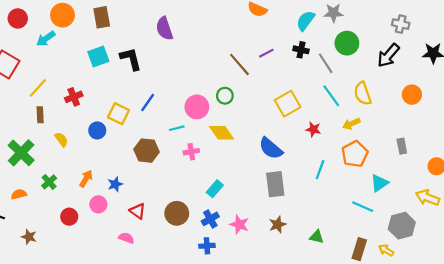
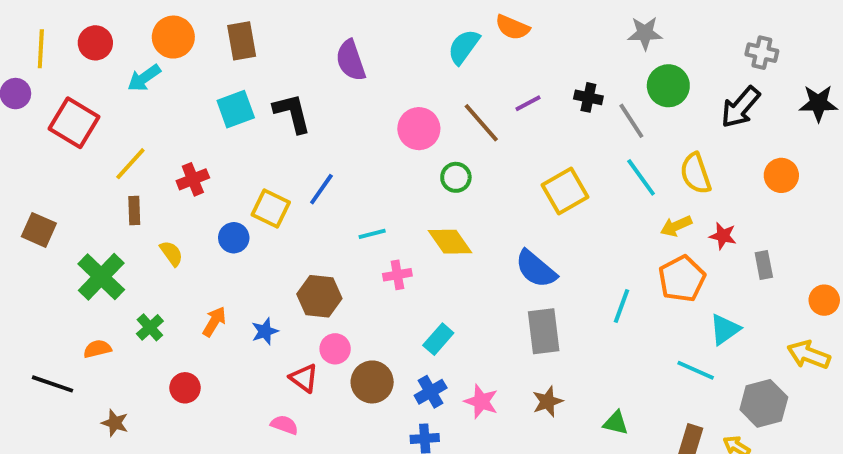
cyan semicircle: (305, 21) -> (464, 47), moved
pink circle: (197, 107) -> (419, 129), moved
red star: (313, 129) -> (723, 236), moved
brown hexagon: (146, 151) -> (319, 296), moved
pink circle: (98, 204) -> (335, 349), moved

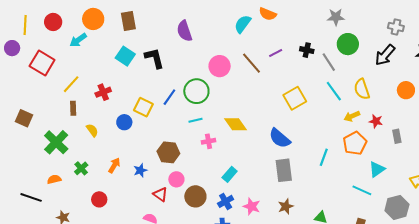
cyan square: (236, 109) -> (125, 56), turned -36
green circle: (456, 177) -> (196, 91), moved, size x1.6

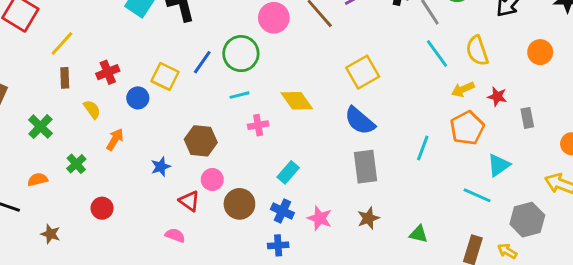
red cross: (103, 92) -> (108, 72), moved
yellow square: (295, 98) -> (363, 72), moved
green cross: (56, 142) -> (40, 127), size x0.7
orange arrow: (114, 165) -> (115, 139), moved
blue cross: (226, 201) -> (282, 211), turned -35

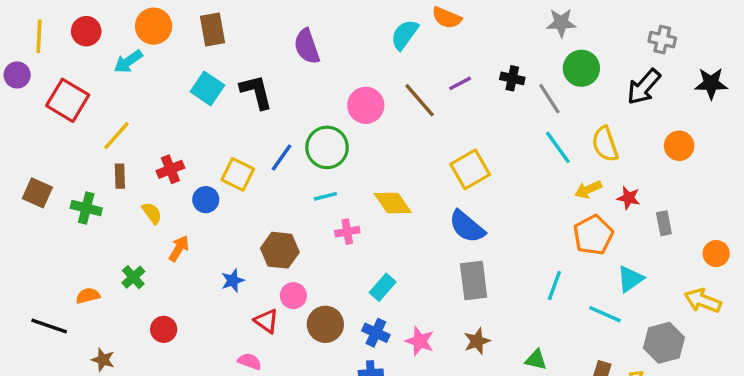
green cross: (40, 127) -> (86, 208), moved, turned -30
cyan line: (423, 148) -> (554, 286), moved

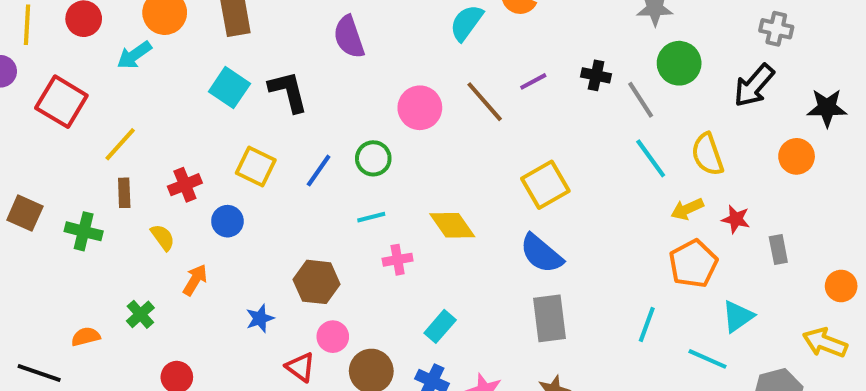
black star: (711, 83) -> (827, 108), moved
green circle: (327, 147) -> (373, 158), size x0.7
yellow square: (238, 174) -> (256, 166), moved

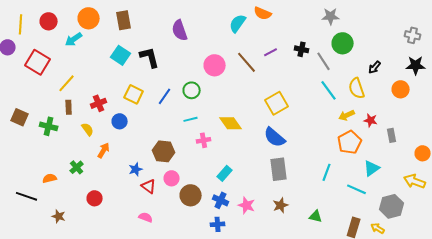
gray cross: (776, 29) -> (413, 35), moved
black arrow: (754, 85) -> (375, 67), moved, size x0.6
red triangle: (300, 367) -> (149, 186), moved

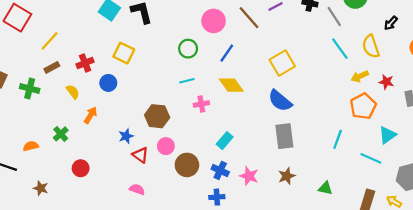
blue line: (165, 96) -> (227, 53), moved
brown rectangle: (69, 107) -> (52, 67), turned 64

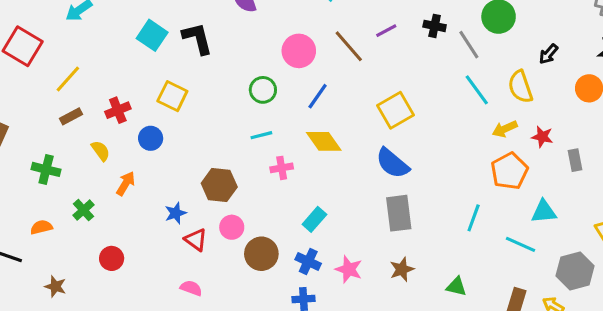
green cross: (30, 88) -> (46, 169), moved
cyan triangle: (387, 135) -> (544, 212), turned 30

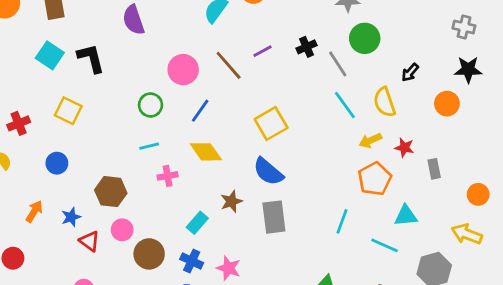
black cross: (435, 26) -> (307, 47), turned -36
blue circle: (151, 138) -> (57, 163), moved
orange arrow: (126, 184) -> (34, 211), moved
brown star: (402, 269) -> (231, 201), moved

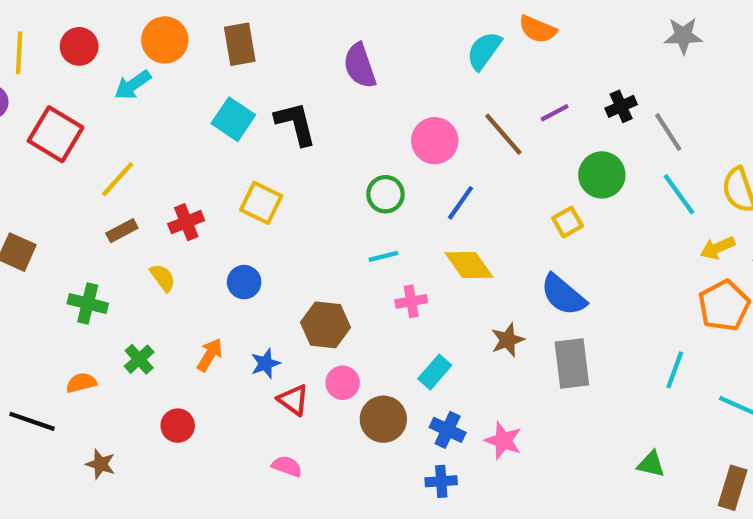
green circle: (365, 38) -> (602, 175), moved
yellow square: (271, 123) -> (568, 222), size x0.6
cyan rectangle: (197, 223) -> (435, 372), moved

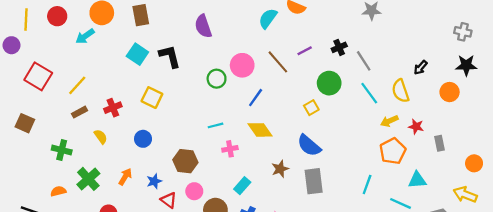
red square: (56, 134) -> (38, 76), moved
green circle: (385, 194) -> (217, 79), moved
green cross: (139, 359) -> (88, 179), size x1.5

